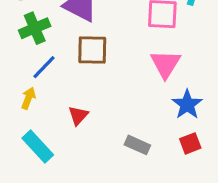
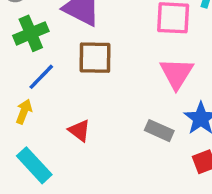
red triangle: (78, 115) -> (79, 131), turned -35
gray rectangle: (137, 145) -> (159, 131), moved

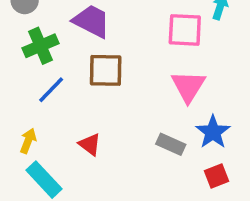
yellow arrow: (24, 111) -> (28, 141), moved

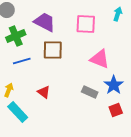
pink square: (185, 30) -> (86, 24), moved
pink triangle: (188, 86) -> (100, 59), turned -40
blue line: (51, 90) -> (22, 61), turned 30

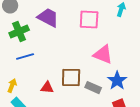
brown square: (53, 50) -> (71, 78), moved
red triangle: (44, 92) -> (47, 88), turned -32

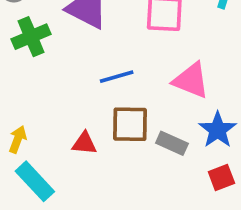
blue line: (25, 57) -> (117, 77), moved

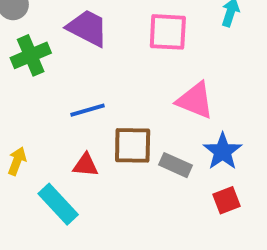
blue line: (117, 77) -> (87, 110), moved
cyan rectangle: (35, 181) -> (58, 204), moved

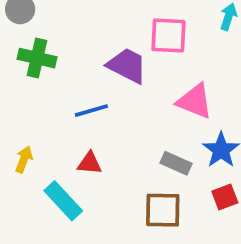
purple trapezoid: (87, 28) -> (127, 66), moved
green cross: (31, 55) -> (37, 58), turned 36
brown square: (133, 145) -> (163, 210), moved

